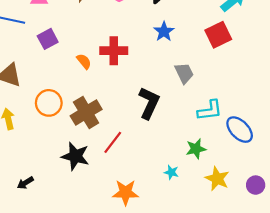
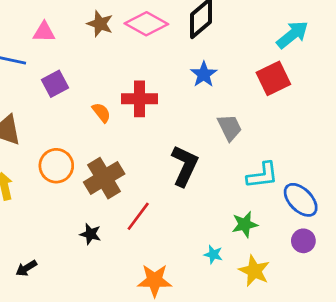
black star: (75, 156) -> (90, 234), size x0.6
yellow star: (217, 179) -> (254, 271), moved
purple circle: (256, 185) -> (303, 241), moved

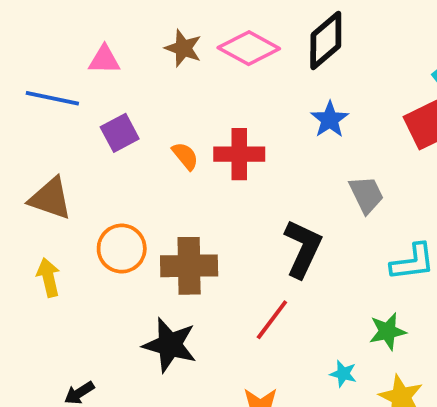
orange semicircle: (101, 113) -> (185, 156), moved
brown cross: (104, 178) -> (189, 266), turned 30
red line: (138, 216) -> (272, 320), moved
black star: (90, 234) -> (170, 345), size x1.8

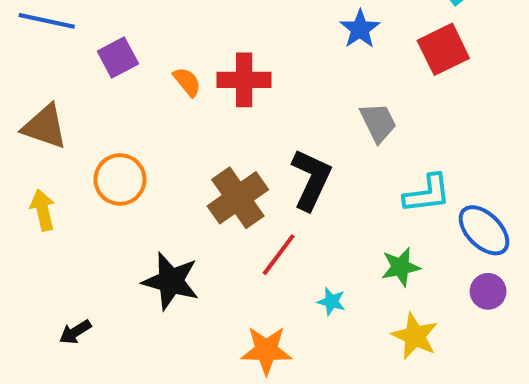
blue star: (330, 119) -> (360, 29), moved
brown cross: (189, 266) -> (238, 198), moved, turned -34
cyan star: (343, 374) -> (331, 301), moved

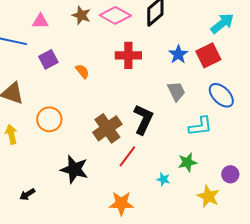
blue star: (360, 29) -> (178, 54), moved
red cross: (244, 80) -> (128, 55), moved
blue ellipse: (484, 230) -> (221, 95), moved
cyan star: (331, 301) -> (163, 179), moved
yellow star: (415, 336) -> (208, 196), moved

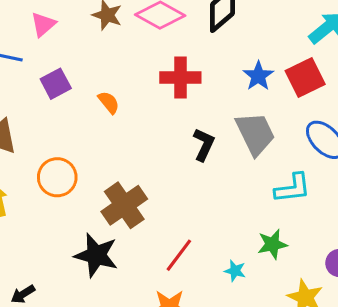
pink triangle: (40, 21) -> (43, 24), turned -42
gray trapezoid: (176, 91) -> (255, 134), size x1.4
black L-shape: (143, 119) -> (204, 145), moved, size x0.7
brown cross: (107, 128) -> (124, 205), moved
red line: (127, 156) -> (179, 255), moved

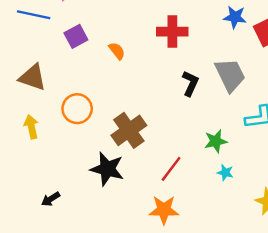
blue star: (258, 76) -> (235, 17), moved, turned -30
green star: (272, 244) -> (216, 141), moved
cyan star: (235, 271) -> (225, 173), moved

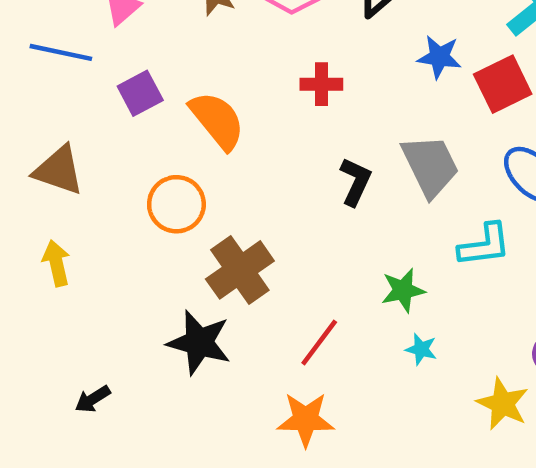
red cross: (172, 32) -> (321, 84), size x0.7
orange semicircle: (117, 51) -> (217, 120), size x1.8
orange circle: (77, 109) -> (176, 204), moved

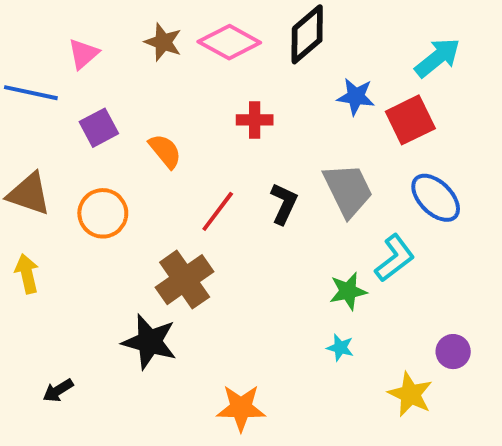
orange semicircle: (217, 120) -> (165, 151), size x0.7
orange circle: (176, 204) -> (103, 213), moved
cyan L-shape: (485, 245) -> (395, 258), turned -30
green star: (403, 290) -> (348, 291), moved
red line: (319, 342) -> (218, 211), moved

